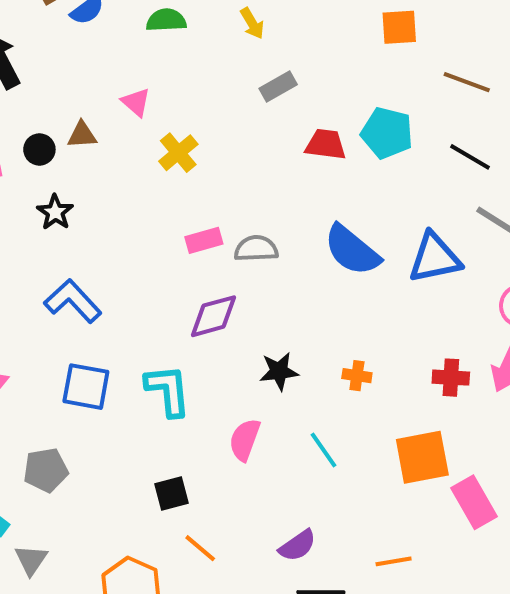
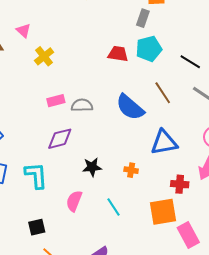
brown line: (467, 82) -> (163, 93), moved, turned 35
gray rectangle: (278, 87) -> (143, 18), moved, turned -42
cyan pentagon: (387, 133) -> (149, 49), turned -30
blue triangle: (435, 258) -> (164, 142), moved
red cross: (451, 378) -> (180, 184), moved

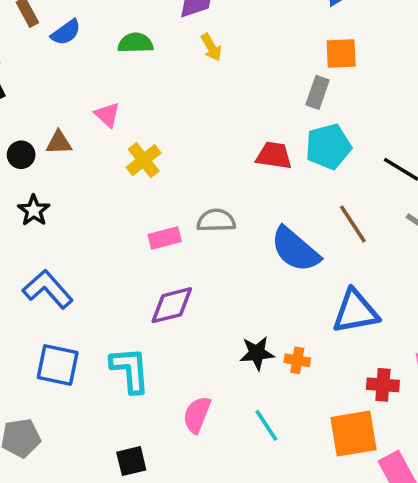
gray semicircle: (82, 105) -> (216, 220), moved
black star: (92, 167) -> (257, 353), moved

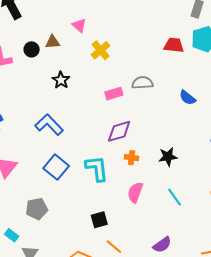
black star: (34, 210) -> (61, 80), moved
blue semicircle: (295, 250) -> (187, 98), size x0.6
orange cross: (297, 360) -> (132, 158), moved
blue square: (58, 365) -> (56, 167), turned 30

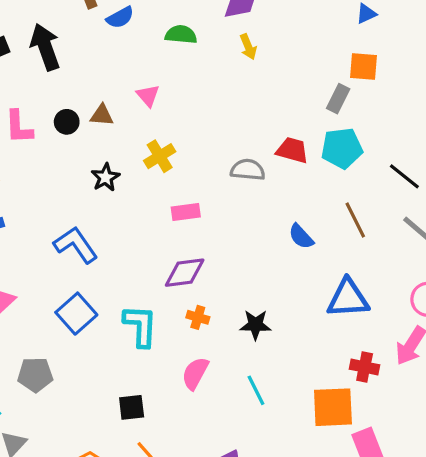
yellow cross: (101, 50) -> (160, 156), moved
gray semicircle: (142, 83) -> (248, 170), moved

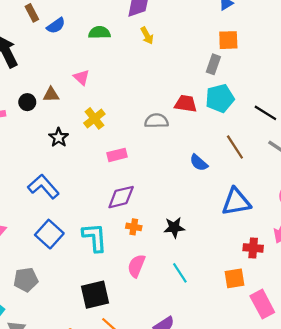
black square: (132, 407) -> (95, 295), size x1.5
orange square: (333, 407) -> (234, 278), size x0.7

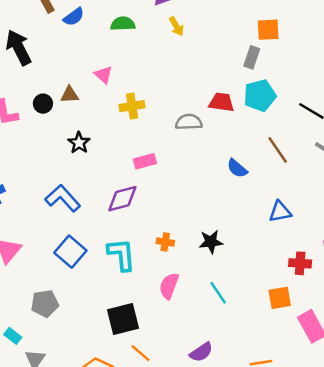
yellow cross: (94, 118) -> (132, 106), moved, turned 30
purple diamond: (121, 197) -> (122, 199), moved
blue triangle: (236, 202) -> (280, 212), size x0.7

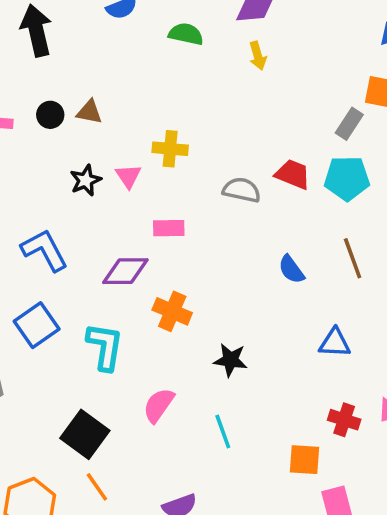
pink triangle: (103, 75) -> (128, 176), moved
orange cross: (165, 242) -> (172, 311), moved, size x1.5
black square: (123, 319) -> (85, 434), turned 36

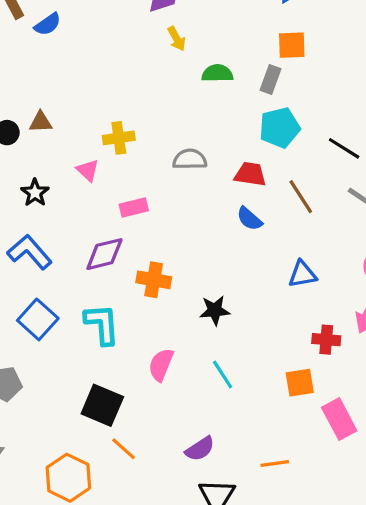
green semicircle: (186, 34) -> (217, 73), moved
red trapezoid: (293, 174) -> (250, 174), moved
black star: (86, 180) -> (35, 193), moved

